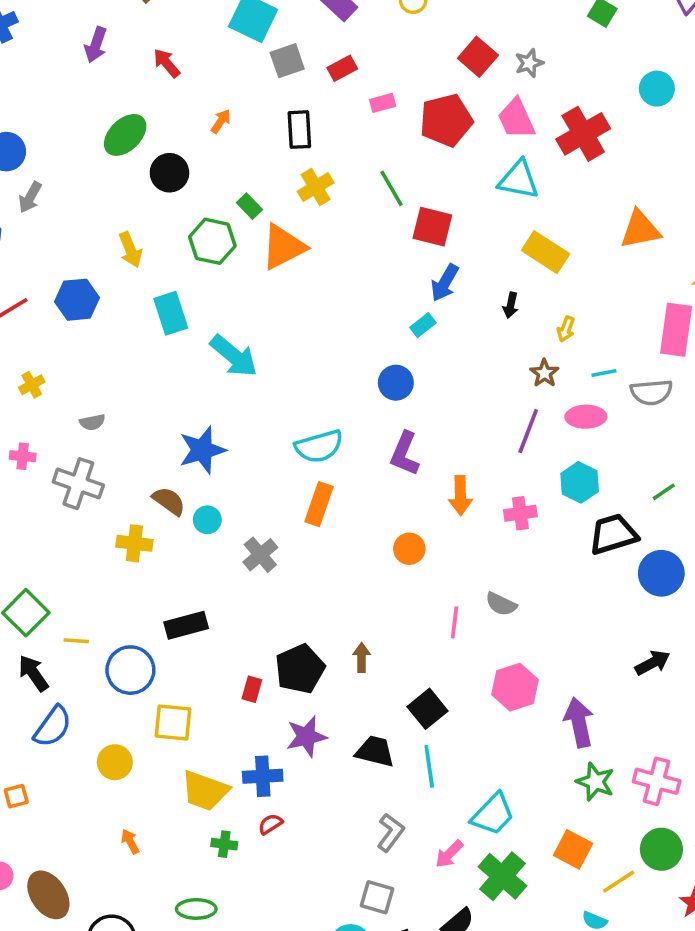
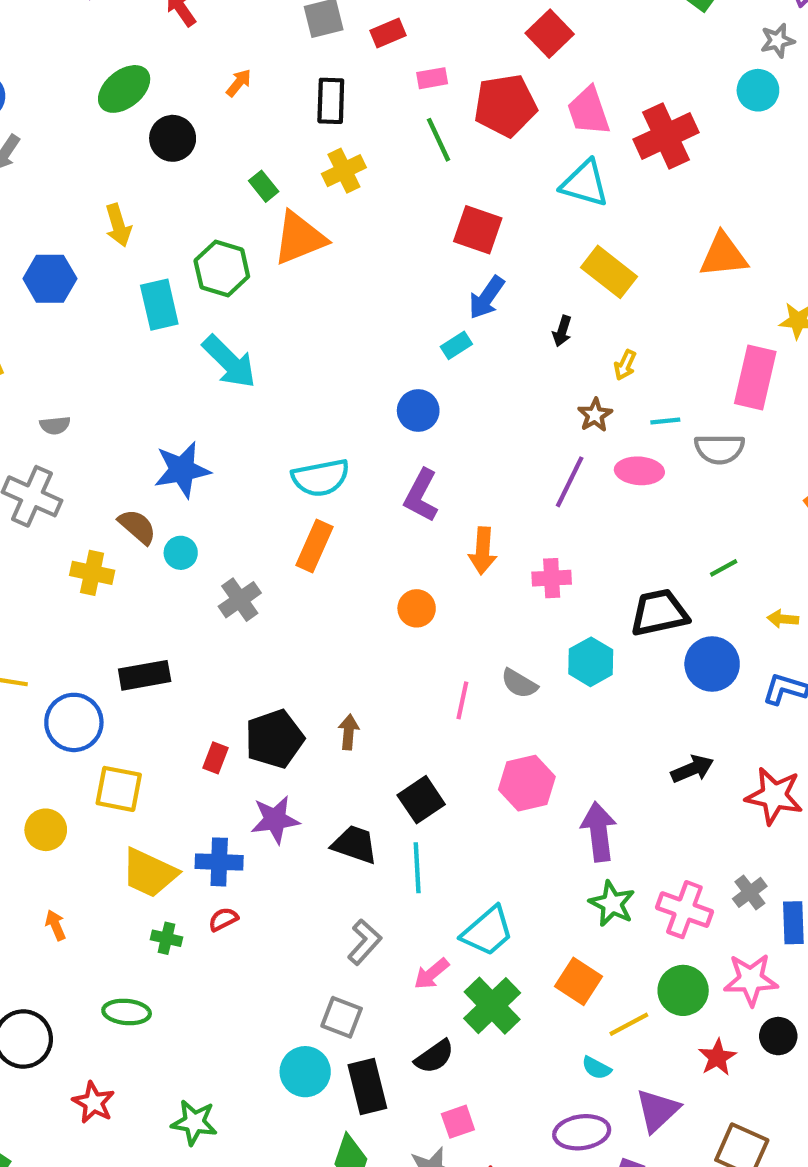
gray star: (529, 63) -> (778, 41), moved
green line: (392, 188) -> (439, 140), moved
green hexagon: (212, 241) -> (222, 268), moved
cyan hexagon: (580, 482) -> (591, 662), moved

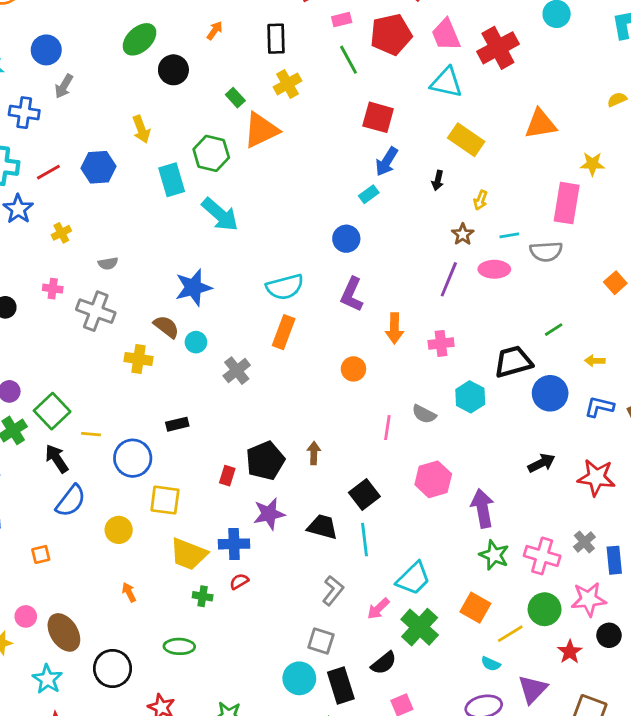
black rectangle: (145, 675) -> (177, 424), size x0.7

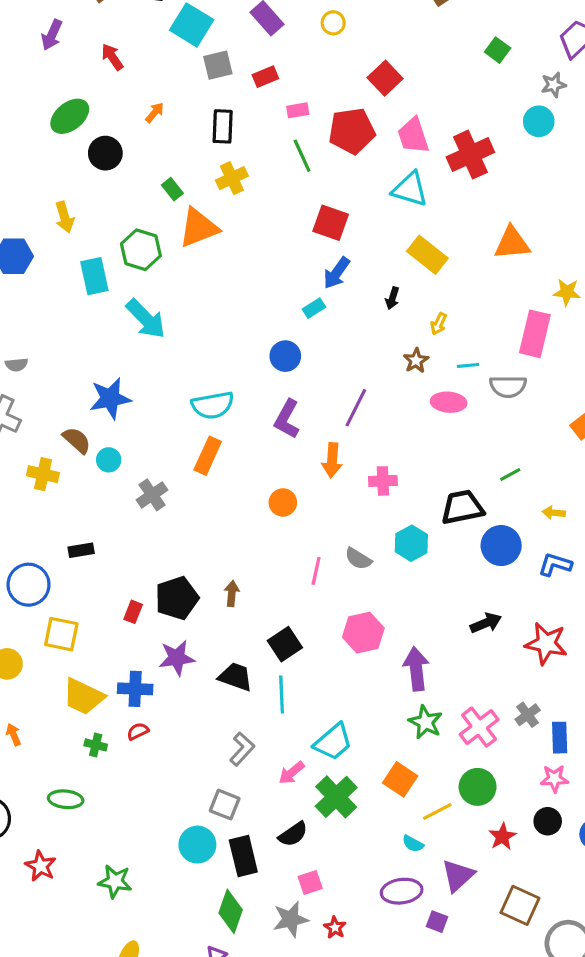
purple line: (449, 279) -> (356, 408), moved
pink cross: (542, 556) -> (479, 727), turned 32
pink star: (589, 599) -> (554, 779), moved, size x0.7

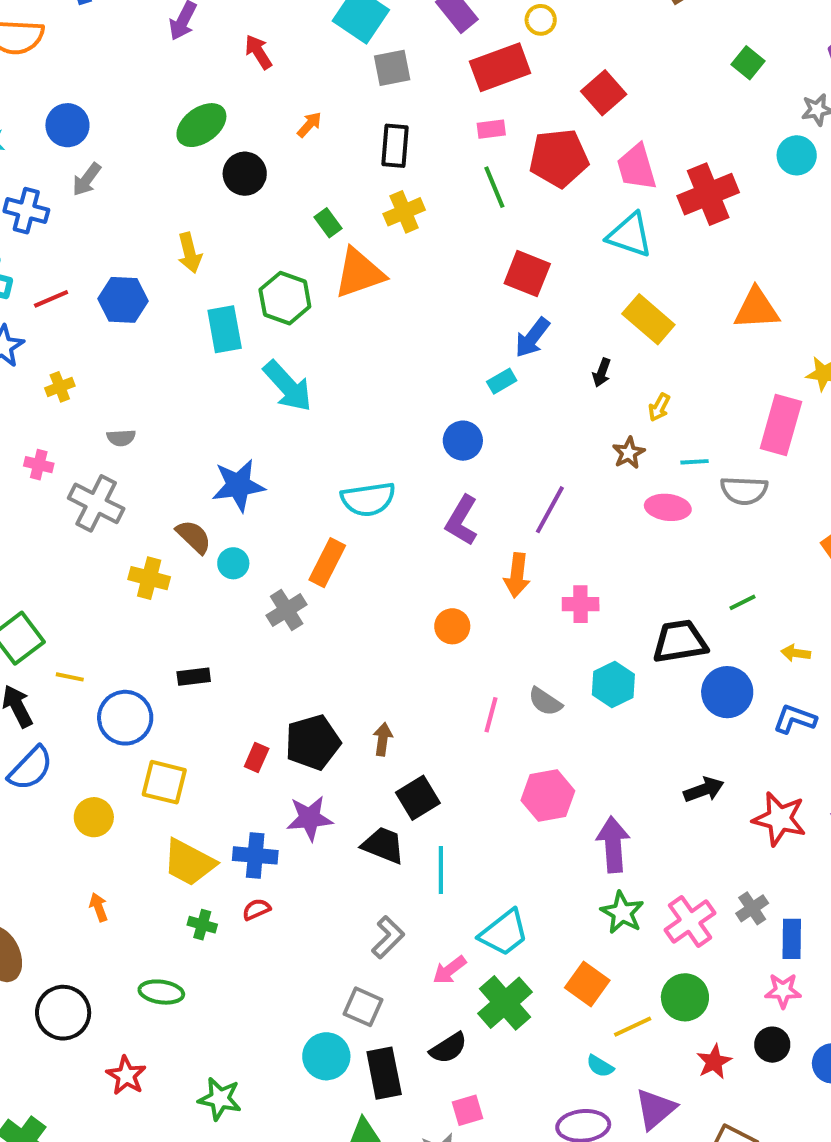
red rectangle: (265, 77) -> (500, 67), moved, size x1.8
orange rectangle: (208, 456) -> (327, 563), moved
black square: (285, 644) -> (418, 798), moved

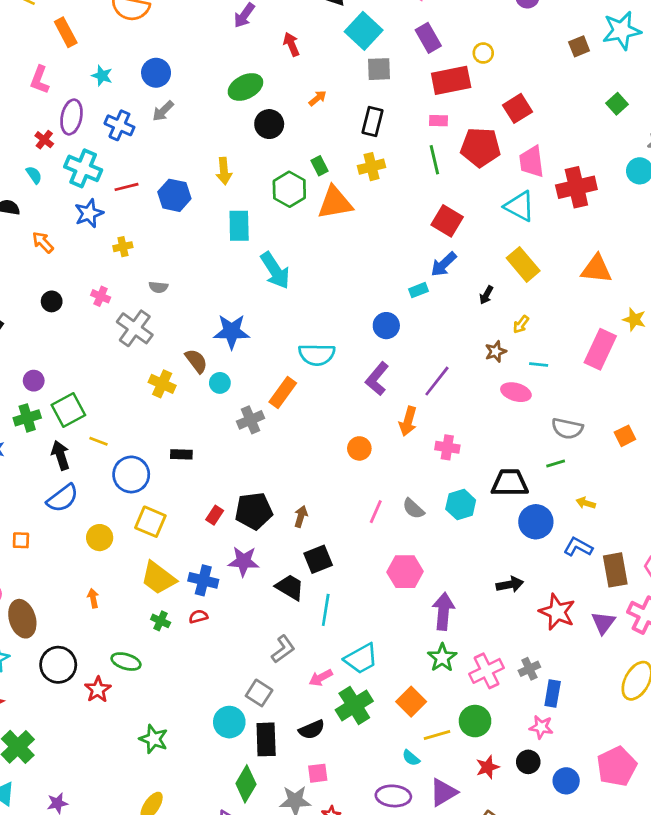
green hexagon: (285, 298) -> (289, 189), moved
gray semicircle: (744, 490) -> (567, 428), moved
red star: (126, 1075) -> (98, 690), moved

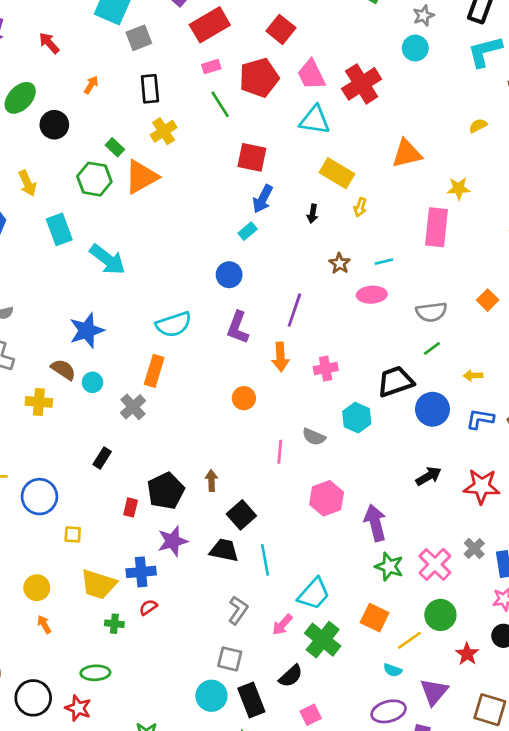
yellow arrow: (521, 324) -> (360, 207), moved
black rectangle: (181, 454) -> (102, 458), moved, turned -40
yellow square: (150, 522) -> (73, 534), size x0.6
yellow circle: (100, 538) -> (37, 588), moved

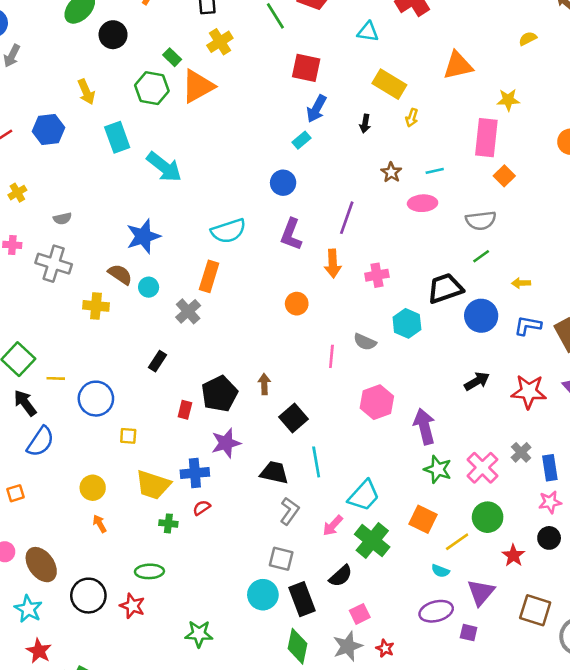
cyan triangle: (315, 120) -> (368, 32), size x0.7
orange square: (488, 300) -> (504, 176), moved
black trapezoid: (224, 550) -> (274, 473), moved

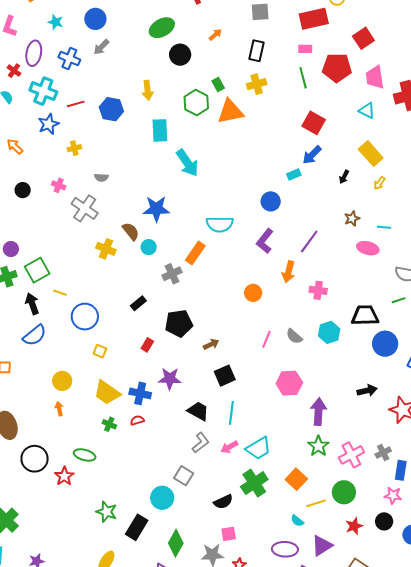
brown arrow: (264, 384) -> (211, 344), turned 49
black pentagon: (220, 394) -> (179, 323), moved
pink arrow: (333, 526) -> (229, 447), moved
black rectangle: (302, 599) -> (137, 527), moved, turned 35

